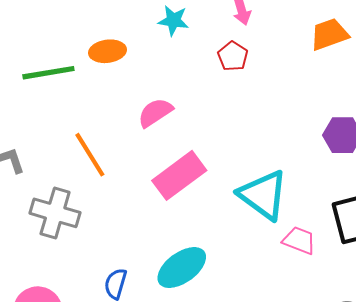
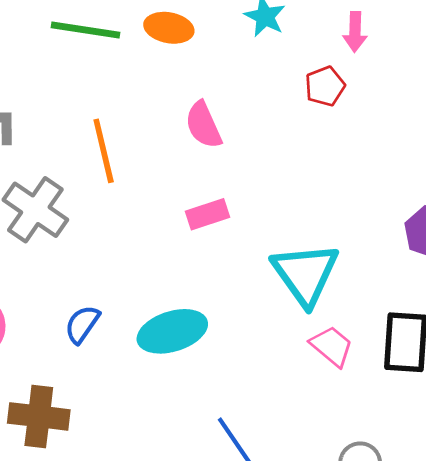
pink semicircle: (155, 113) -> (203, 125), turned -99
pink rectangle: (179, 175) -> (208, 214), size x0.6

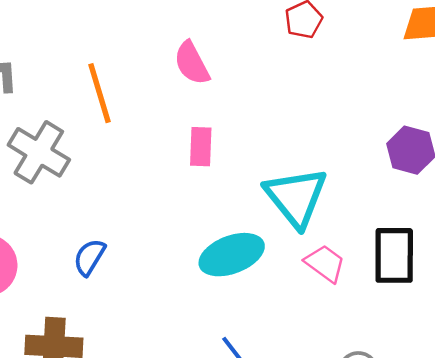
pink rectangle: (208, 214) -> (201, 147), turned -66
cyan ellipse: (172, 331) -> (232, 255), moved

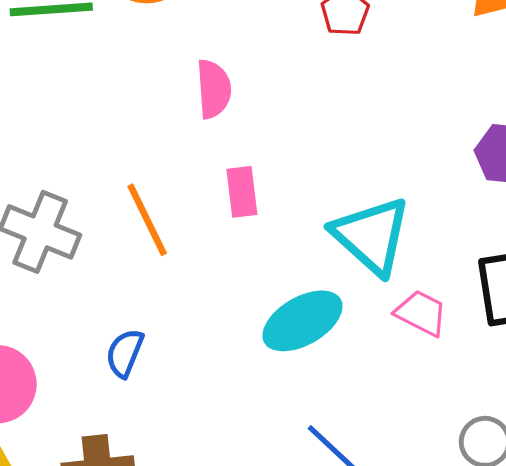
pink semicircle: (192, 63) -> (214, 89), turned -147
orange line: (99, 93) -> (147, 220), moved

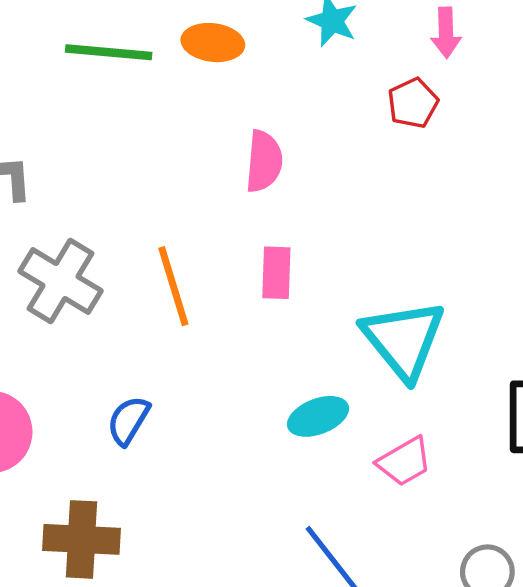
pink trapezoid: (421, 313) -> (404, 462), moved, turned 114
cyan ellipse: (302, 321) -> (318, 416), size x0.7

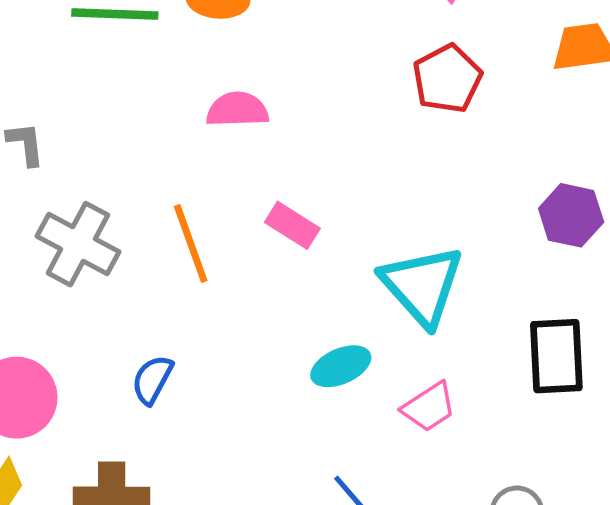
red pentagon: (413, 103) -> (447, 79), moved, size x1.4
pink semicircle: (264, 161) -> (237, 110), moved, turned -94
pink rectangle: (276, 273) -> (292, 225), turned -57

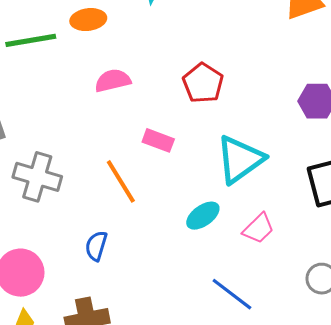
red pentagon: (447, 79) -> (203, 83), moved
orange line: (191, 244) -> (121, 181), moved
cyan triangle: (422, 285) -> (240, 159), turned 48

